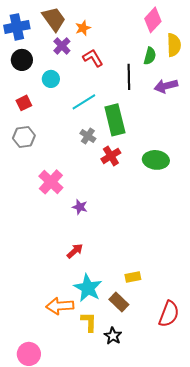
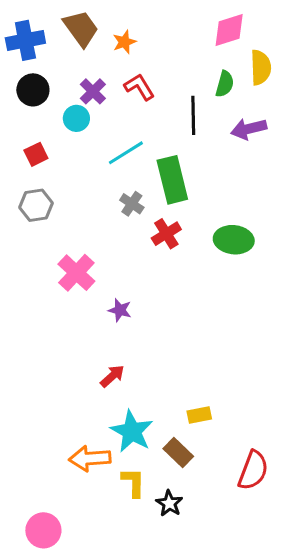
pink diamond: (153, 20) -> (229, 30), turned 30
purple cross: (62, 46) -> (93, 91), moved

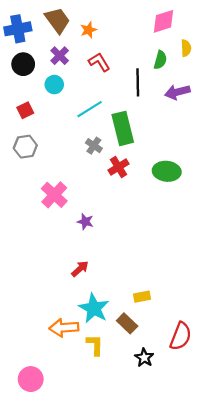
yellow semicircle: (261, 67) -> (186, 48), size x0.7
purple cross: (93, 91) -> (60, 56), moved
black star: (169, 503) -> (144, 358), moved

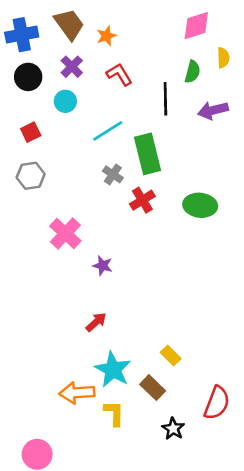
yellow rectangle: (142, 297) -> (171, 355), turned 56

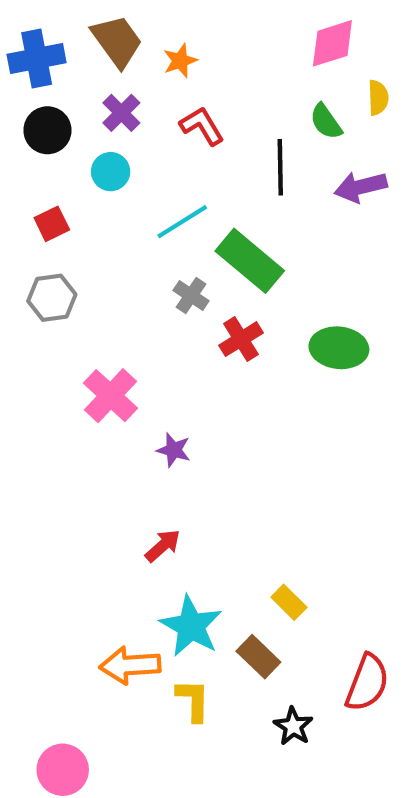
green semicircle: (192, 72) -> (326, 122), turned 130
green rectangle: (148, 154) -> (250, 261), turned -36

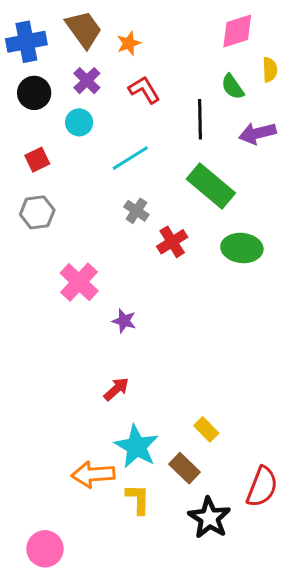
green rectangle: (250, 261) -> (211, 186), moved
black star: (293, 726) -> (209, 518), size x1.5

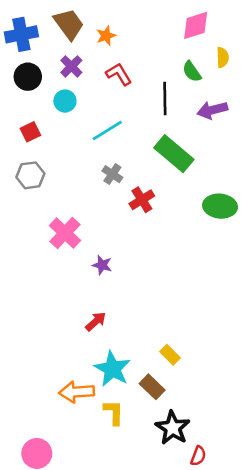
green ellipse: (242, 248) -> (220, 206), moved
red semicircle: (262, 487) -> (198, 456), moved, size x0.6

